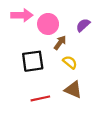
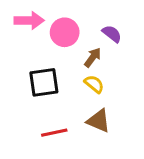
purple semicircle: (83, 25) -> (112, 34), turned 80
brown arrow: (60, 43) -> (93, 57), moved

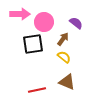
black square: (44, 82) -> (33, 44), moved

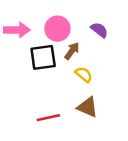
pink arrow: (20, 14) -> (17, 30), moved
brown arrow: (63, 39) -> (72, 51), moved

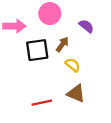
pink circle: (57, 29) -> (50, 14), moved

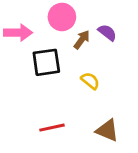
brown arrow: (62, 44) -> (82, 40), moved
brown triangle: (76, 93) -> (107, 130), moved

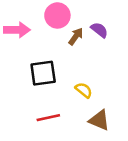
black square: (46, 62) -> (43, 73), moved
yellow semicircle: (90, 81) -> (84, 90), moved

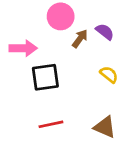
pink arrow: (17, 30) -> (23, 48), moved
yellow semicircle: (84, 90) -> (109, 74), moved

